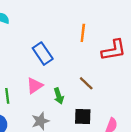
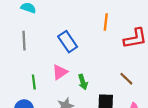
brown line: (86, 83) -> (126, 79), moved

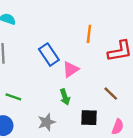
pink triangle: (60, 72) -> (71, 69), moved
green line: (34, 82) -> (13, 97), turned -64

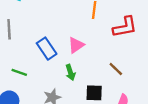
blue rectangle: (49, 55) -> (47, 49), moved

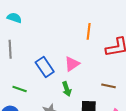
brown line: (116, 69) -> (109, 86), turned -32

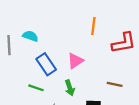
cyan semicircle: (14, 18) -> (30, 36), moved
green line: (20, 89) -> (36, 88), moved

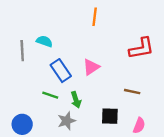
orange line: (93, 26) -> (95, 17), moved
green arrow: (70, 88) -> (76, 100), moved

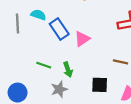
blue rectangle: (61, 71) -> (59, 29), moved

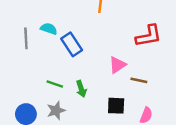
pink triangle: (82, 39) -> (117, 65), moved
gray star: (59, 89) -> (56, 110), moved

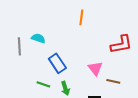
blue rectangle: (72, 44) -> (57, 63), moved
pink triangle: (117, 65) -> (95, 68), turned -35

